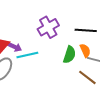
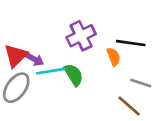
orange semicircle: (85, 50) -> (114, 57), moved
green semicircle: (69, 55) -> (74, 75), moved, turned -54

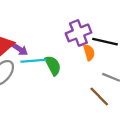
purple cross: (81, 36) -> (78, 33), moved

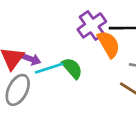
orange semicircle: (89, 52) -> (109, 44), size x1.5

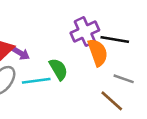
cyan line: (49, 68) -> (36, 81), moved

